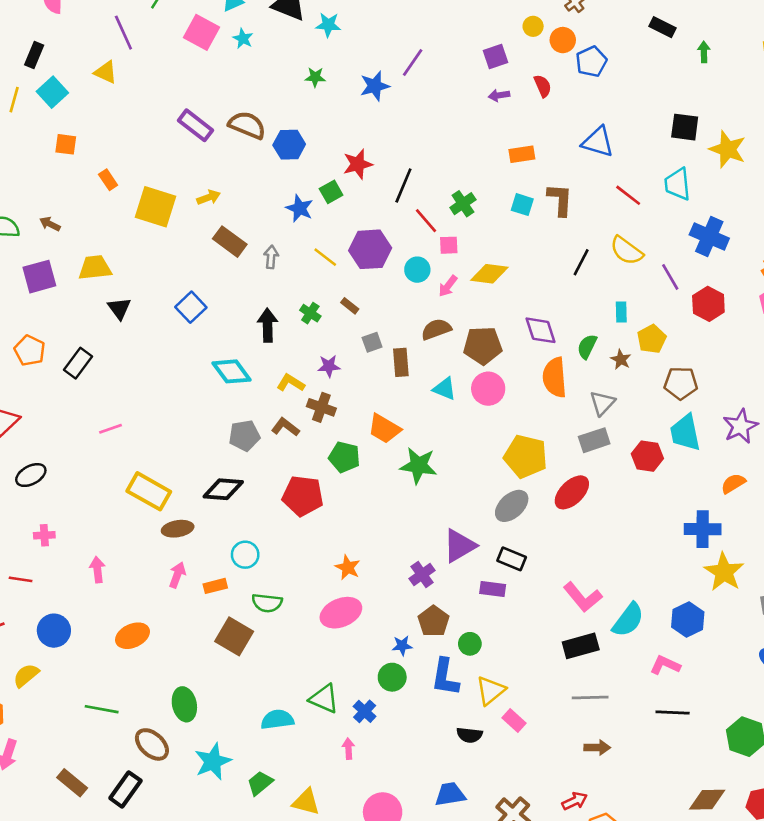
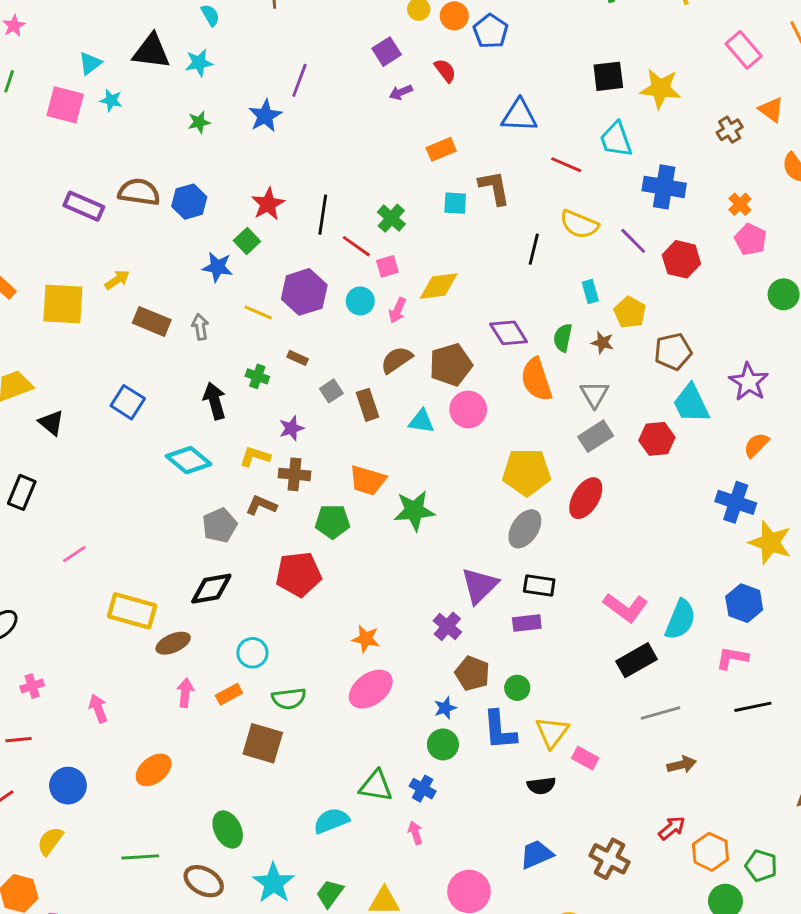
blue cross: (703, 529) -> (736, 502), turned 32

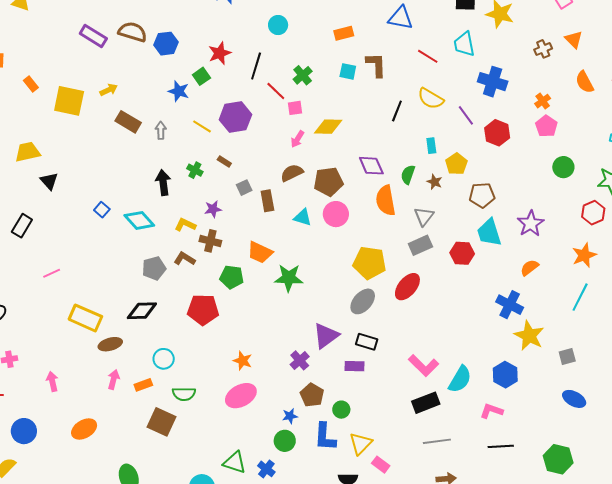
cyan circle: (360, 301) -> (278, 25), moved
blue square: (128, 402) -> (102, 210), moved, size x0.7

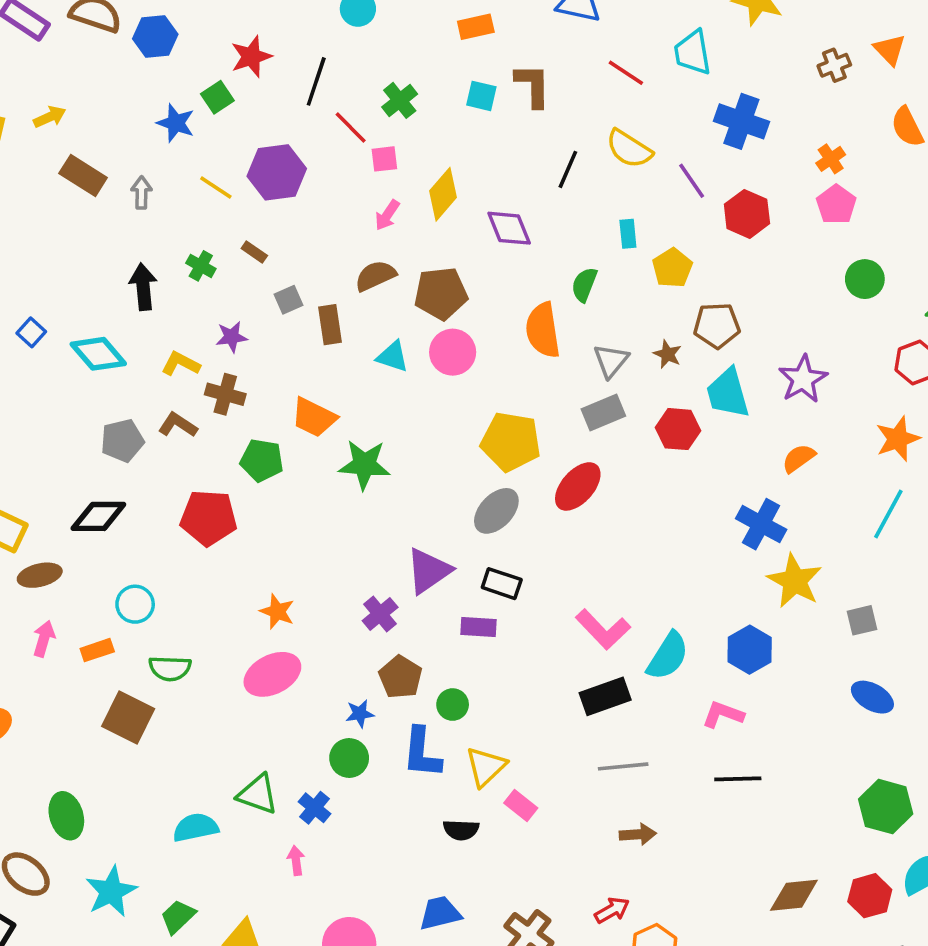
yellow diamond: (328, 127) -> (443, 194), turned -52
purple diamond: (371, 166) -> (509, 228), moved
brown star: (435, 182) -> (667, 354), moved
green hexagon: (558, 459) -> (886, 807), moved

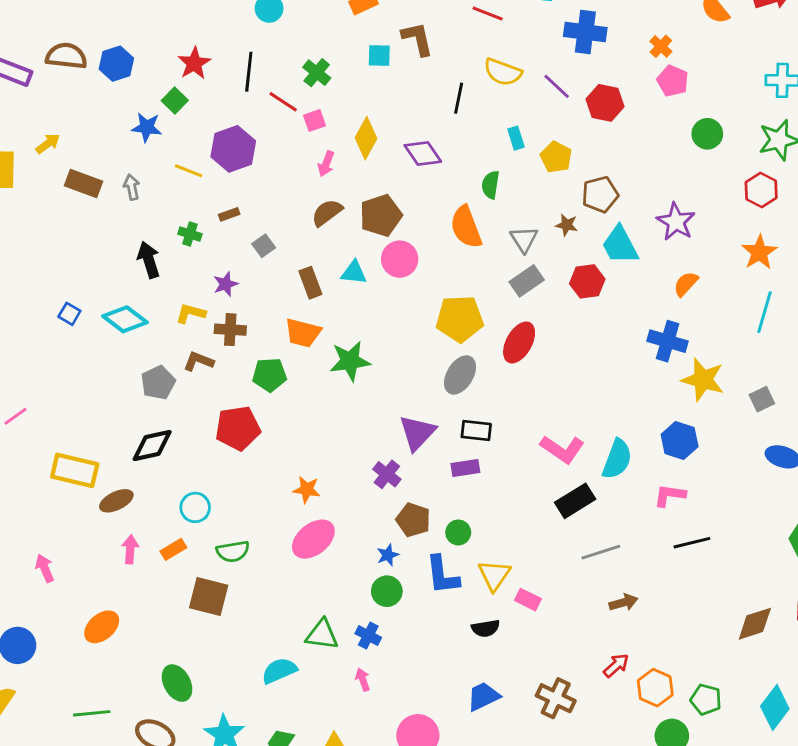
brown rectangle: (254, 252) -> (229, 214), turned -42
brown rectangle: (330, 325) -> (310, 283), moved

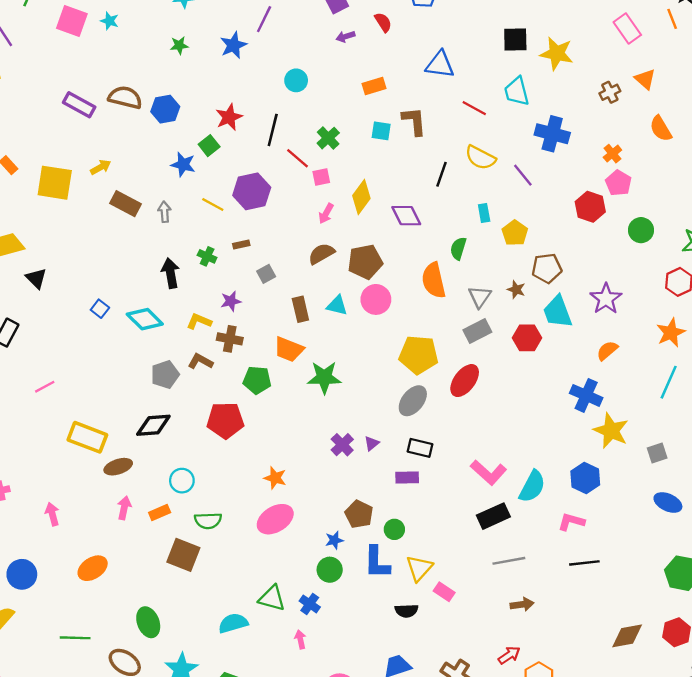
red hexagon: (605, 103) -> (590, 207), moved
purple triangle: (417, 433) -> (372, 443), size x0.5
purple cross: (387, 474) -> (342, 445), moved

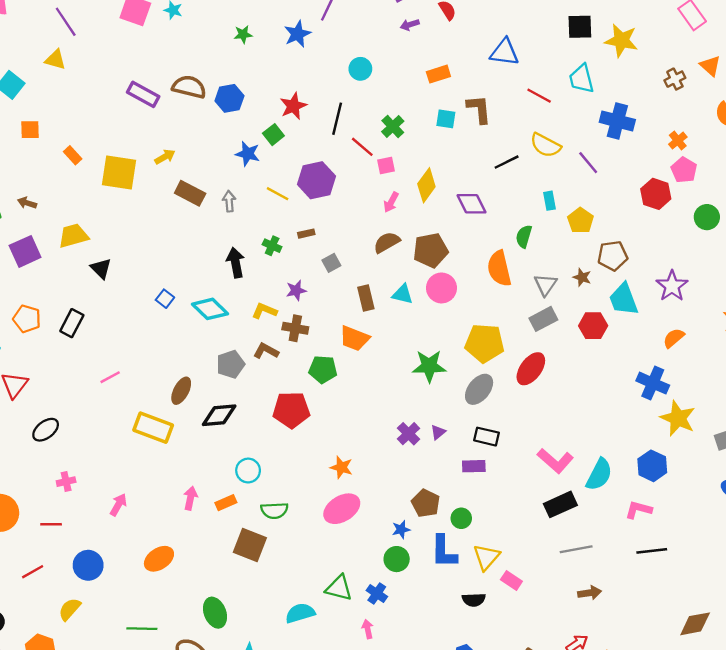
black line: (441, 174) -> (507, 162), turned 45
green star: (324, 377) -> (429, 366), moved
brown ellipse: (118, 467) -> (181, 391), moved, turned -44
pink arrow: (52, 514) -> (118, 505), turned 45

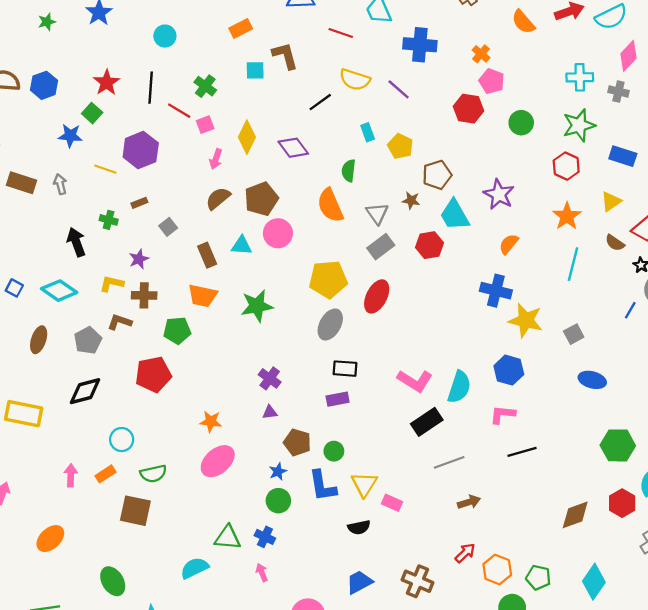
green star: (429, 366) -> (257, 306), moved
brown ellipse: (181, 391) -> (39, 340), moved
purple triangle: (438, 432) -> (270, 412), moved, turned 42

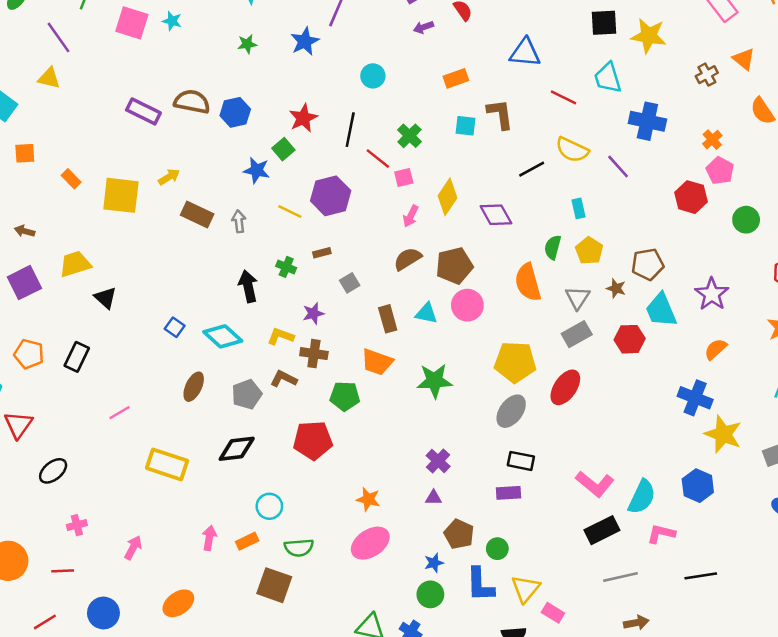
yellow pentagon: (400, 146) -> (589, 251), moved
pink L-shape: (503, 414) -> (661, 534), moved

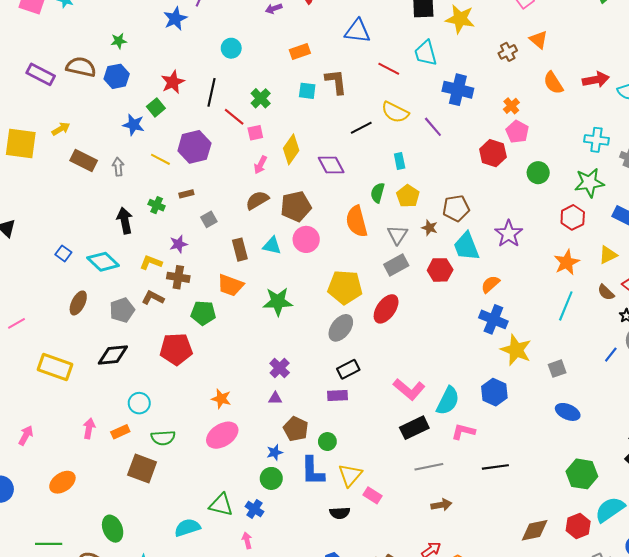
green star: (247, 44) -> (119, 41), moved
orange semicircle: (716, 349) -> (490, 284), moved
black rectangle: (521, 461) -> (348, 369), turned -40

